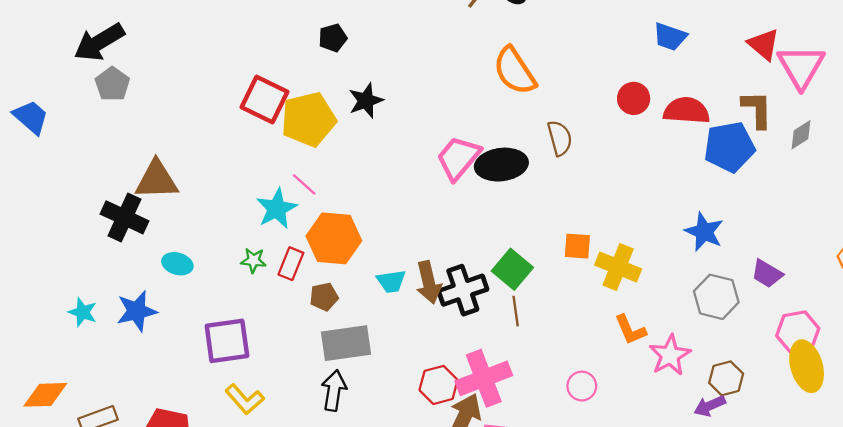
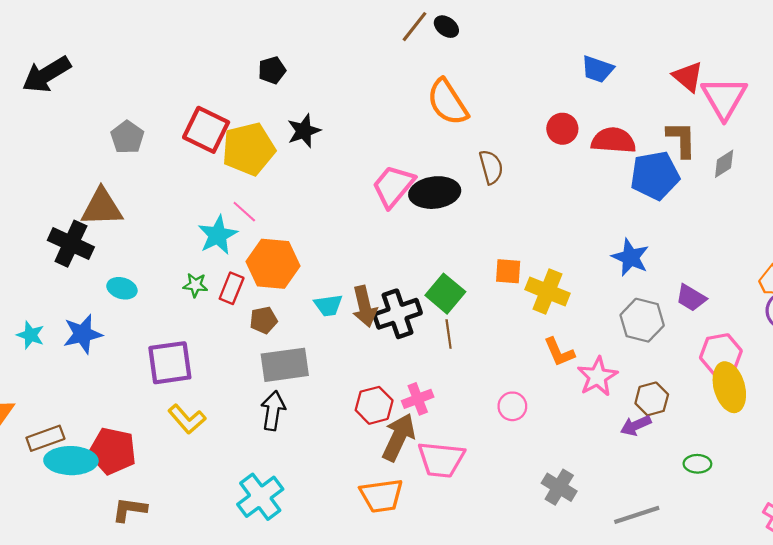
gray pentagon: (112, 84) -> (127, 137), moved
pink cross: (484, 378) -> (418, 399), size x0.6

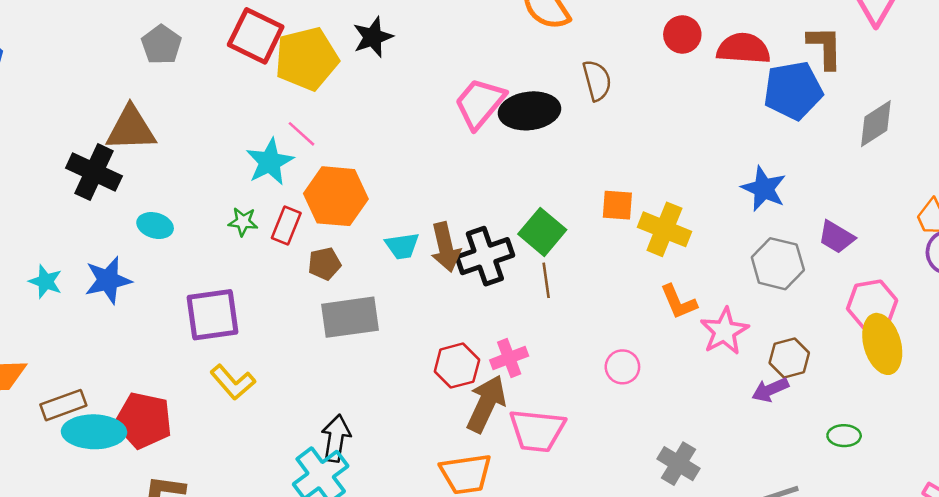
gray diamond: (724, 164) -> (876, 124), moved, size x1.4
black arrow: (273, 411) -> (336, 438), moved

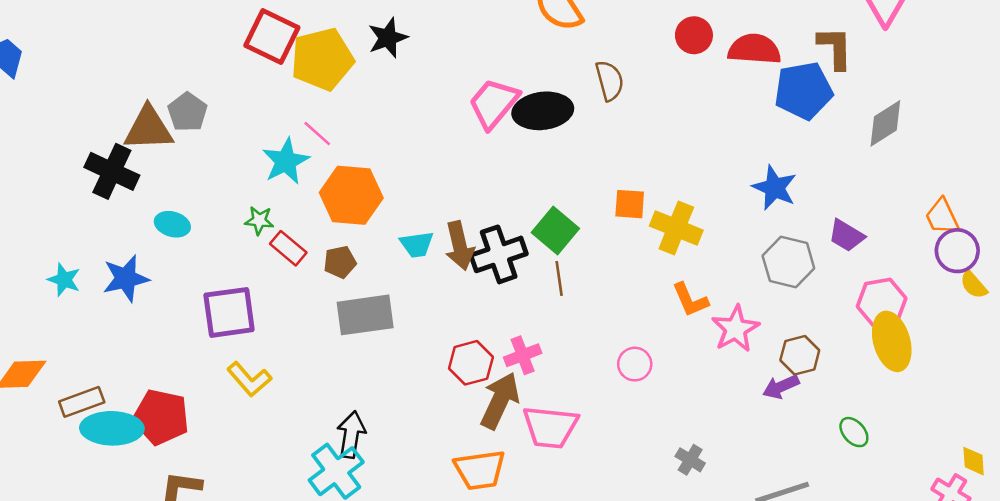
gray pentagon: (161, 45) -> (187, 112), moved
red rectangle: (286, 226) -> (288, 248), moved, turned -72
green ellipse: (844, 436) -> (854, 432), turned 48
gray cross: (678, 464) -> (690, 460), size x0.7

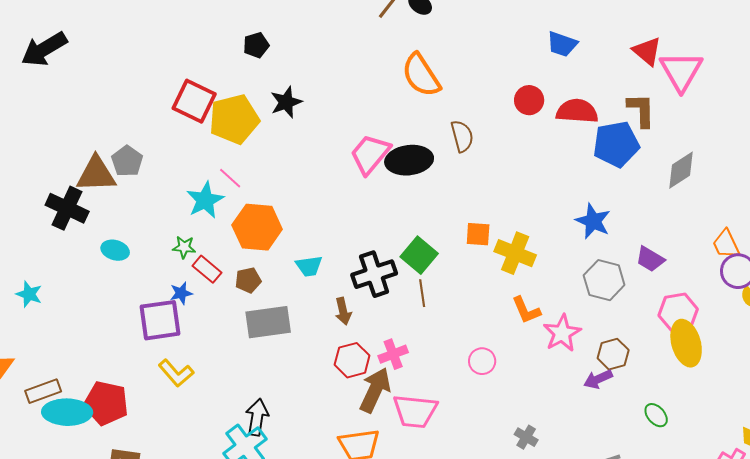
brown arrow: (460, 246) -> (343, 311), moved, size x0.7
blue star: (126, 278) -> (181, 293), moved, size x0.6

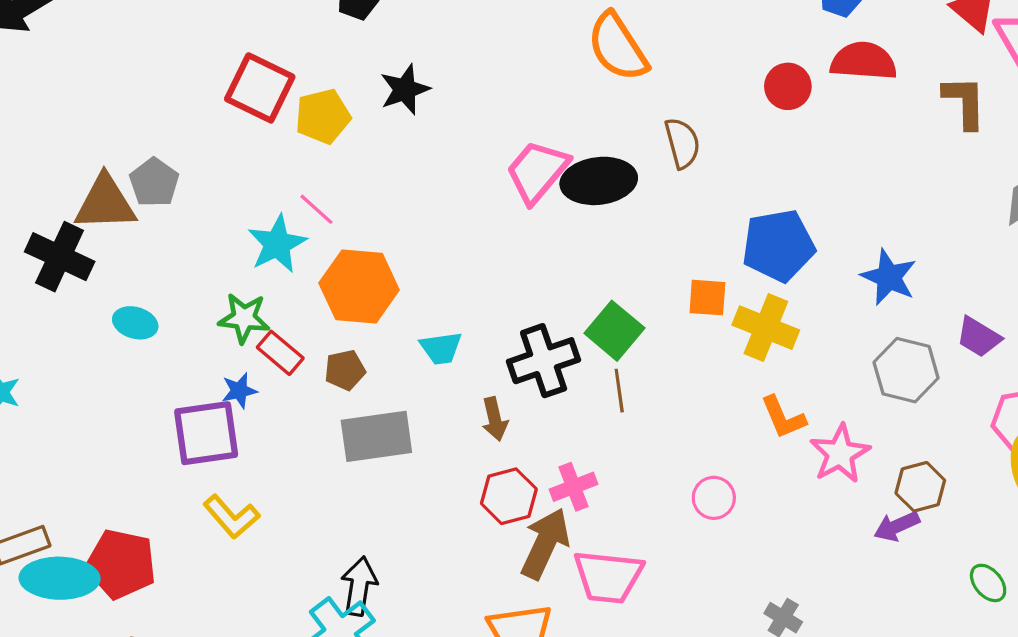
red semicircle: (577, 111) -> (864, 61), moved
yellow pentagon: (234, 119) -> (323, 116), size x0.7
blue pentagon: (616, 144) -> (778, 246), moved
green star: (184, 247) -> (244, 318), size x1.4

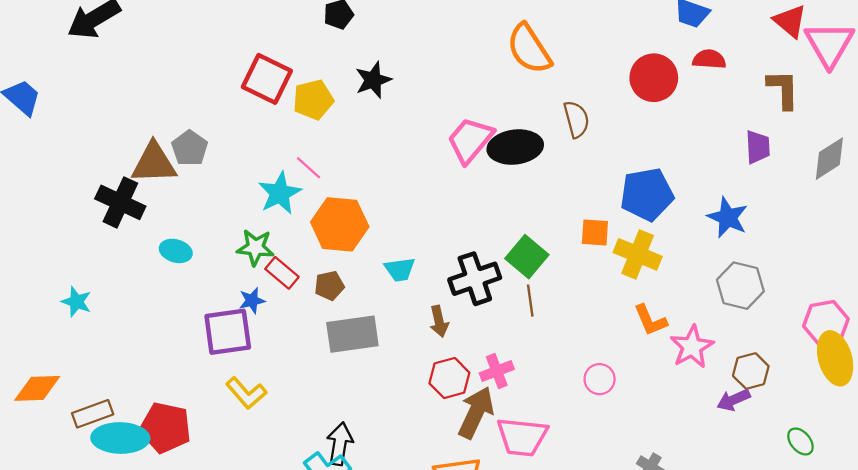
red semicircle: (864, 61) -> (709, 59), size x0.7
red circle: (788, 86) -> (654, 78), size x1.4
purple trapezoid: (979, 337) -> (758, 147), moved, turned -124

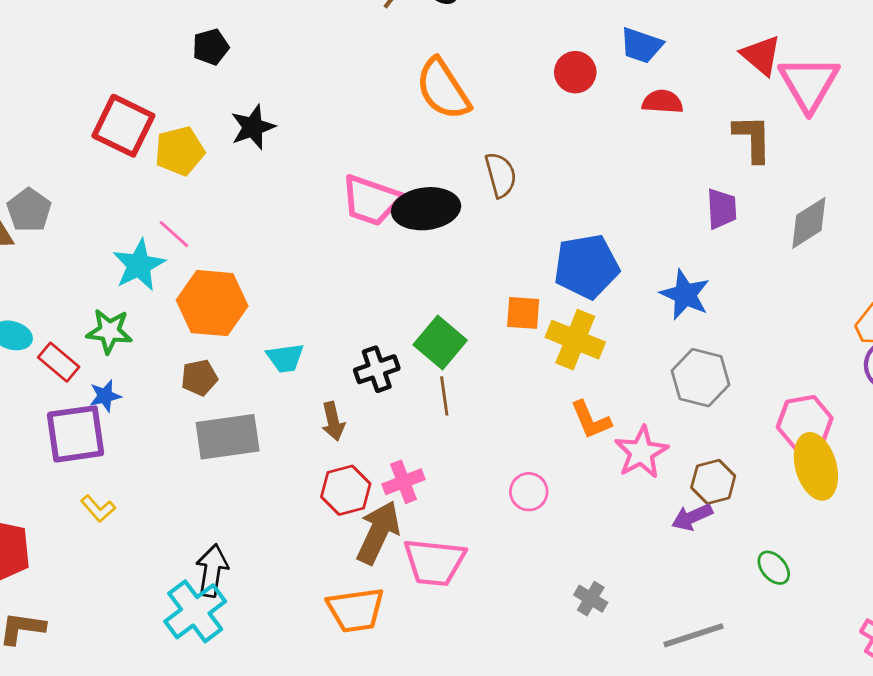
red circle: (654, 78) -> (575, 72), moved, size x0.7
pink trapezoid: (470, 140) -> (371, 200), turned -111
red rectangle: (282, 273) -> (59, 362), moved
black cross: (475, 279) -> (377, 369), size x0.7
yellow L-shape: (246, 393) -> (98, 509), size x0.7

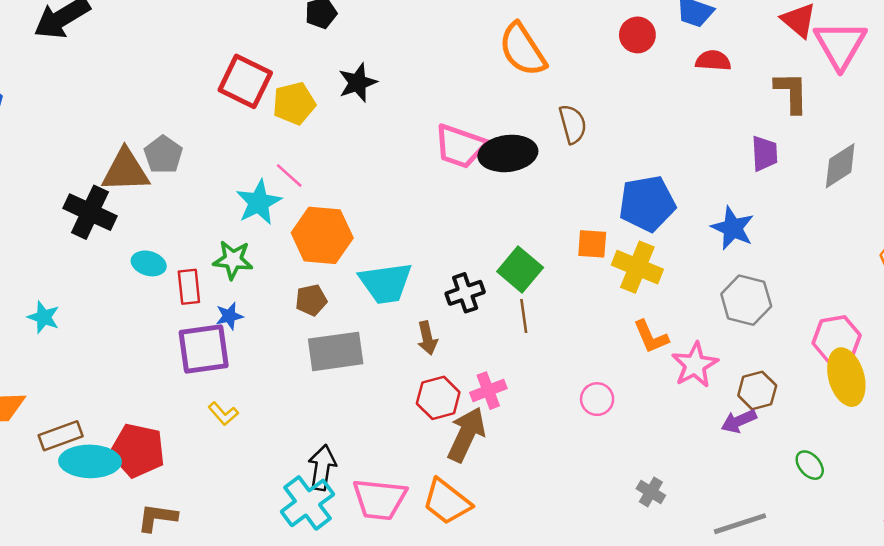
cyan trapezoid: (285, 358) -> (386, 283), size x1.6
red rectangle: (59, 362) -> (189, 287), turned 44
pink trapezoid: (434, 562) -> (380, 499), moved
orange trapezoid: (356, 610) -> (447, 502), turned 46

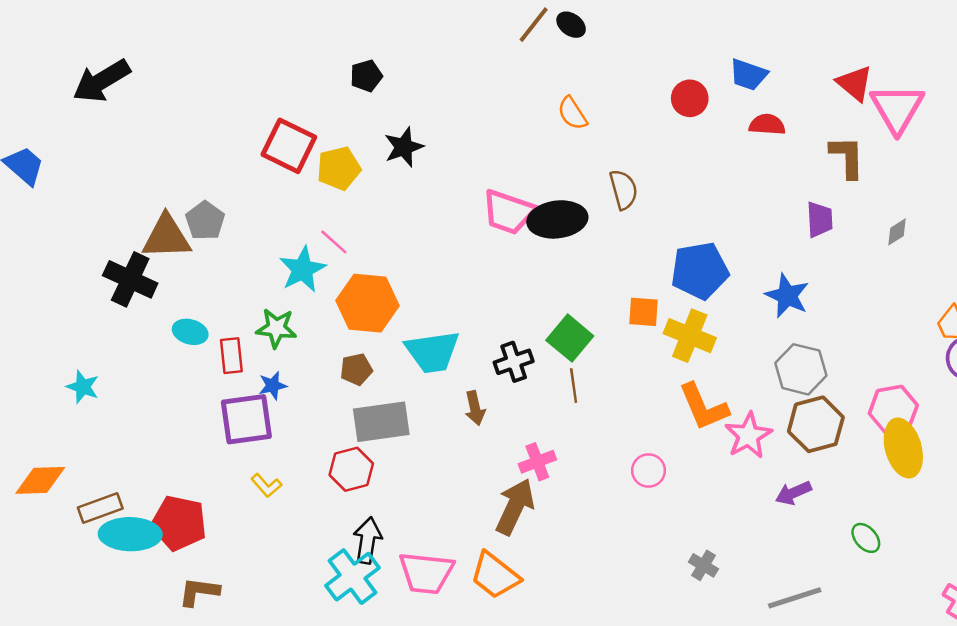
orange semicircle: (523, 50) -> (572, 113), size x0.6
gray diamond: (840, 166) -> (897, 232), size x0.6
orange L-shape: (651, 337) -> (703, 407), size x1.4
brown hexagon: (757, 391) -> (816, 424), moved, size x1.4
red hexagon: (438, 398) -> (351, 469), moved

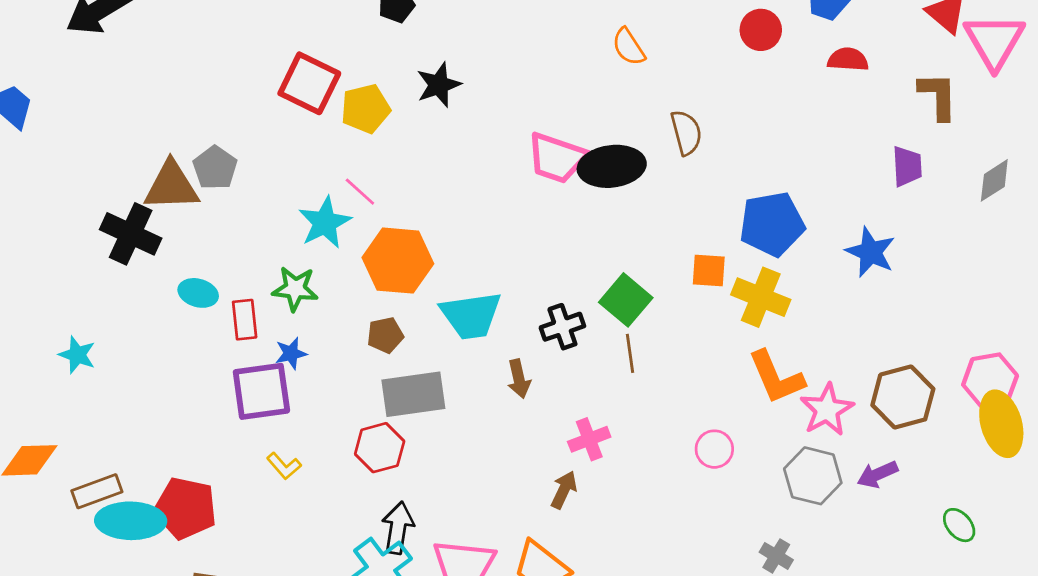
gray diamond: (897, 232) -> (994, 180), size x1.4
gray hexagon: (801, 369) -> (813, 476), moved
brown arrow: (515, 507) -> (564, 490), size x0.6

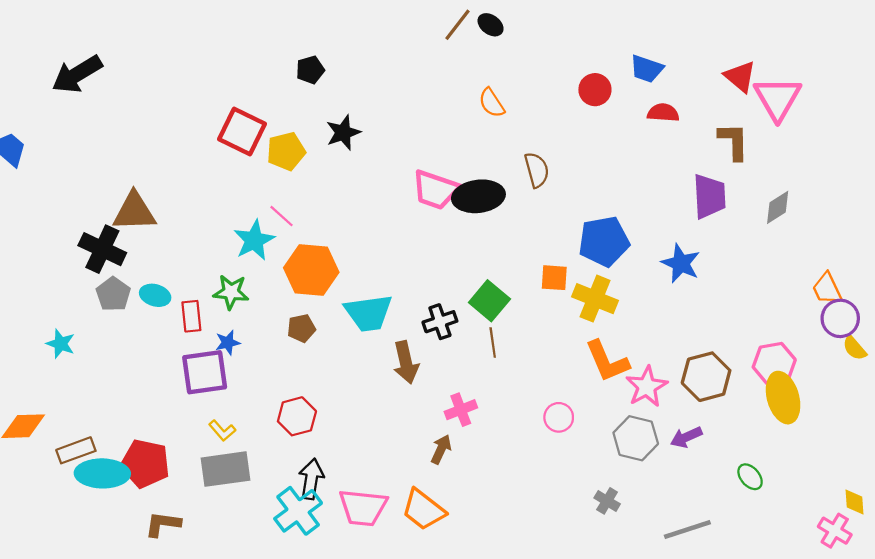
purple trapezoid: (907, 166) -> (709, 196), size x1.4
gray pentagon: (215, 168) -> (113, 294), moved
brown arrow: (519, 379) -> (406, 362), size x1.4
gray rectangle: (413, 394) -> (225, 469), moved

